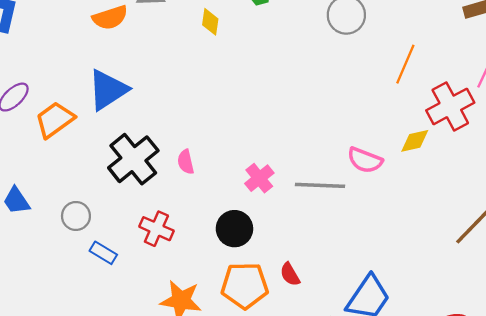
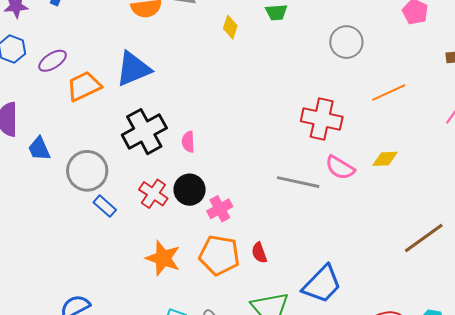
orange line: (405, 64) -> (389, 93), turned 32
red cross: (450, 106) -> (322, 119), moved, turned 30
pink cross: (259, 178) -> (220, 209), moved
gray circle: (76, 216) -> (87, 171), size x1.6
black circle: (234, 229) -> (190, 190), moved

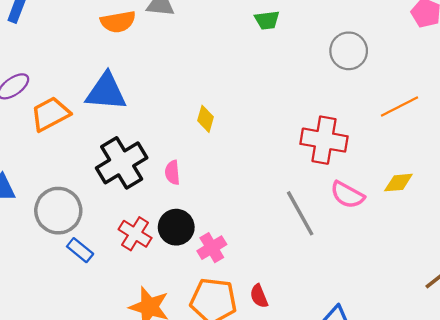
yellow diamond: (230, 27) -> (205, 119), moved
blue triangle: (133, 69) -> (106, 92), turned 30
gray line: (298, 182) -> (300, 213), turned 51

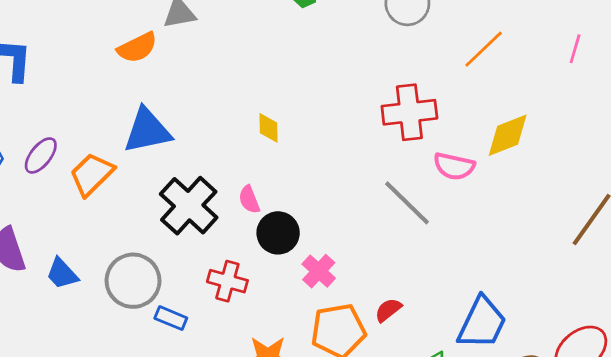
yellow diamond: (398, 183) -> (508, 135), size x1.4
black circle: (176, 227) -> (278, 233), moved
red semicircle: (259, 296) -> (388, 310), turned 90

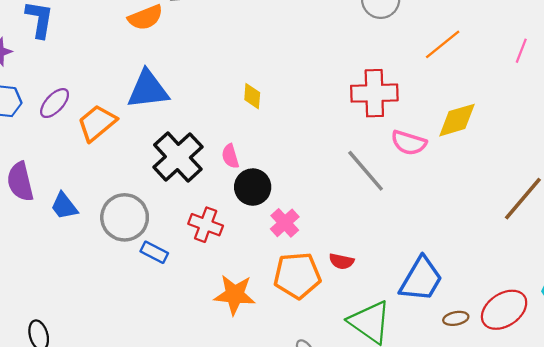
red semicircle: (388, 310) -> (342, 261), turned -135

